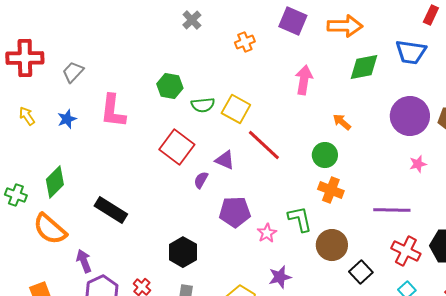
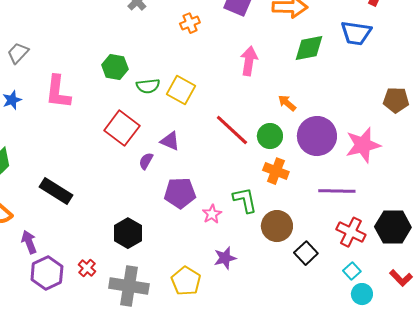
purple circle: (410, 116) -> (317, 136), moved
red line: (264, 145) -> (232, 130), moved
pink star: (418, 164) -> (363, 145), size x2.0

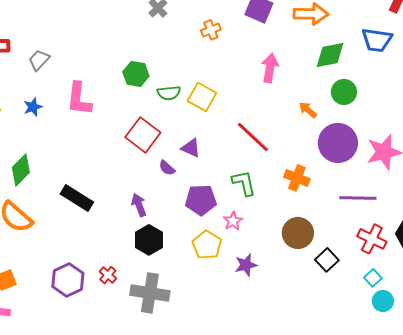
green circle: (270, 136) -> (344, 92), moved
purple semicircle: (146, 161) -> (167, 168), turned -78
green L-shape: (245, 200) -> (244, 183), moved
purple arrow: (29, 242) -> (139, 205), moved
yellow pentagon: (186, 281) -> (207, 245), moved

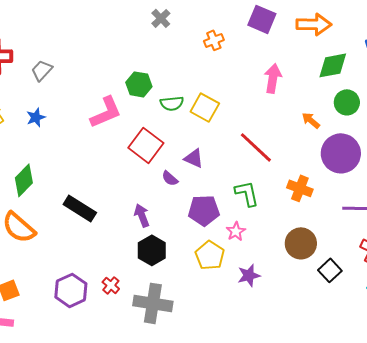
pink L-shape: (79, 99) -> (106, 112), moved, turned -120

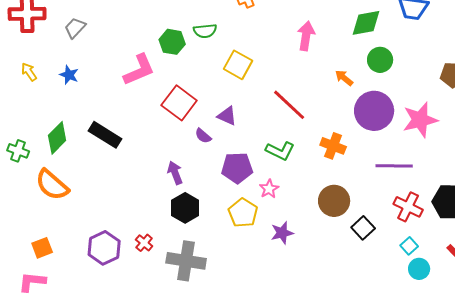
green semicircle: (172, 103) -> (205, 31), moved
blue star: (36, 117) -> (69, 75), turned -30
green L-shape: (247, 193) -> (280, 151), turned 128
black rectangle: (80, 208) -> (105, 135), moved

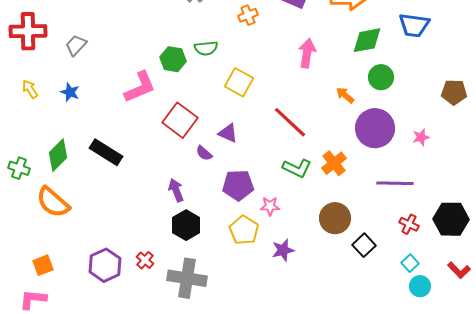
pink star: (420, 120) -> (421, 137), size x0.5
orange cross: (333, 146) -> (334, 163), turned 30
green L-shape: (280, 151) -> (297, 168), moved
pink star: (269, 189) -> (270, 206), turned 30
red cross: (408, 207) -> (409, 224), size x0.7

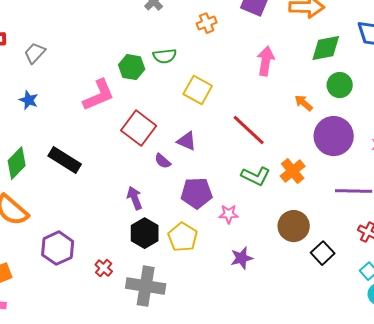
yellow pentagon: (244, 230) -> (183, 237), moved
purple hexagon: (105, 265) -> (58, 248), moved

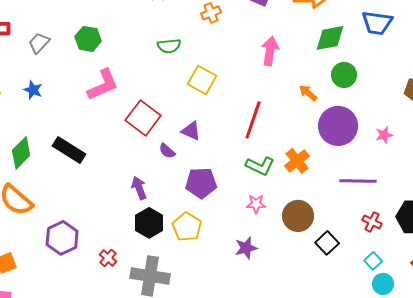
green hexagon: (132, 67) -> (88, 39), moved
red line: (249, 130) -> (253, 120), turned 66
pink star: (229, 214) -> (256, 204), moved

